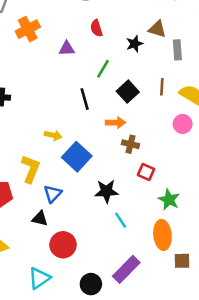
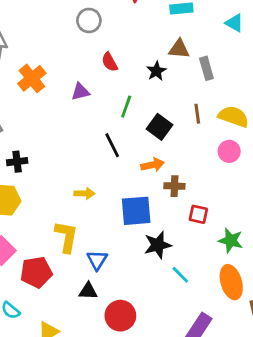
blue square: (77, 157) -> (136, 211), moved, turned -36

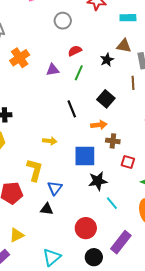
red semicircle: (110, 62) -> (75, 51), turned 88
green line: (126, 107) -> (79, 73), moved
brown line: (197, 114) -> (133, 83), moved
red circle: (120, 316) -> (86, 228), moved

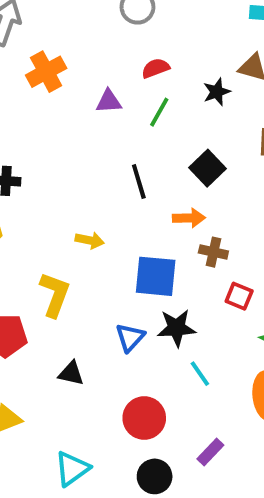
blue triangle: (55, 188) -> (130, 337), moved
purple rectangle: (121, 242) -> (210, 452), size x0.6

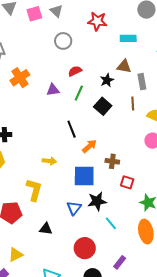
black square: (207, 168) -> (103, 106), moved
orange arrow: (189, 218) -> (89, 146), moved, turned -35

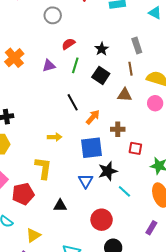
brown triangle: (124, 66) -> (125, 95), moved
purple rectangle: (120, 262) -> (151, 228), moved

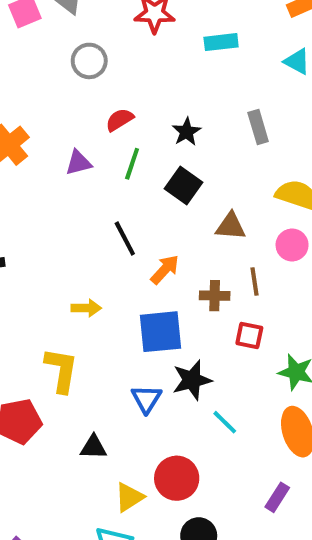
brown line: (130, 69) -> (254, 282), moved
yellow triangle: (33, 235) -> (129, 497), moved

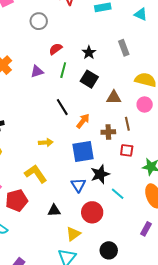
yellow L-shape: (61, 370) -> (36, 174), turned -40
red circle: (177, 478) -> (92, 212), moved

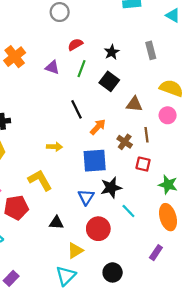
purple triangle: (37, 71) -> (52, 67), turned 32
brown cross: (108, 132) -> (125, 142), turned 32

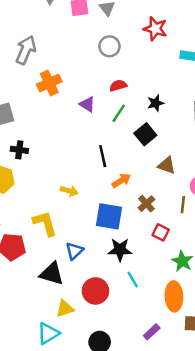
brown line: (147, 135) -> (183, 205), moved
blue triangle: (86, 197) -> (74, 251), moved
black triangle: (56, 223) -> (52, 274), size x1.5

